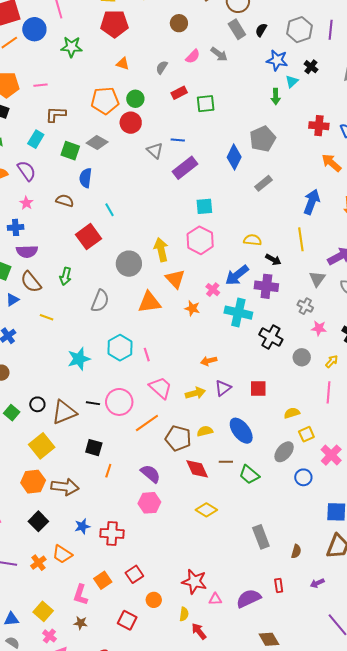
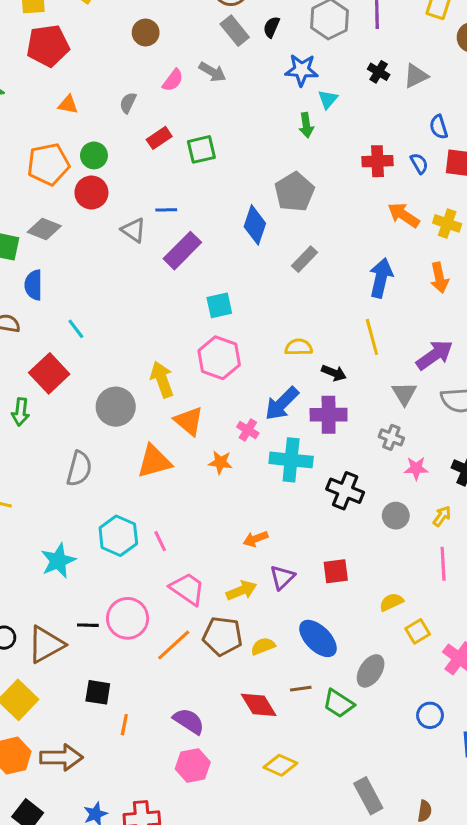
black cross: (311, 67) -> (379, 72), moved
green arrow: (66, 276) -> (21, 412), moved
brown pentagon: (178, 438) -> (222, 636), moved
gray ellipse: (284, 452) -> (371, 671), moved
blue circle: (303, 477) -> (430, 715), moved

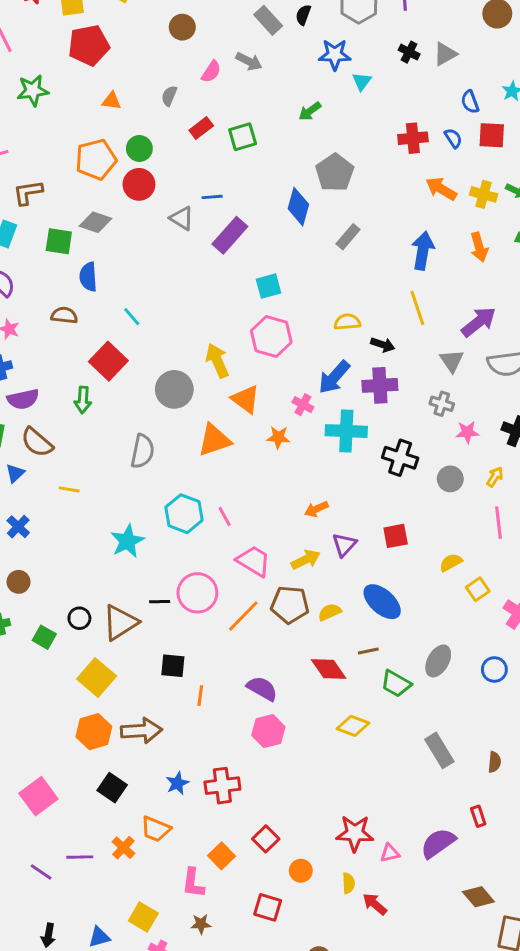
green arrow: (306, 125) -> (310, 111), moved, turned 65
gray ellipse: (371, 671) -> (438, 661), moved
green trapezoid: (339, 704) -> (396, 684), moved

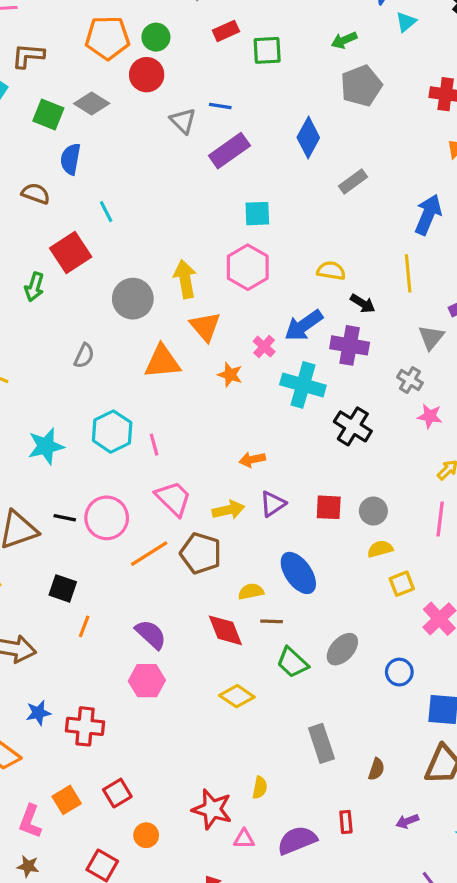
gray pentagon: (335, 173) -> (361, 86), moved
gray semicircle: (143, 451) -> (84, 356), size x0.7
gray circle: (450, 479) -> (373, 511), moved
yellow semicircle: (330, 612) -> (251, 591), moved
yellow semicircle: (349, 883) -> (260, 788), moved

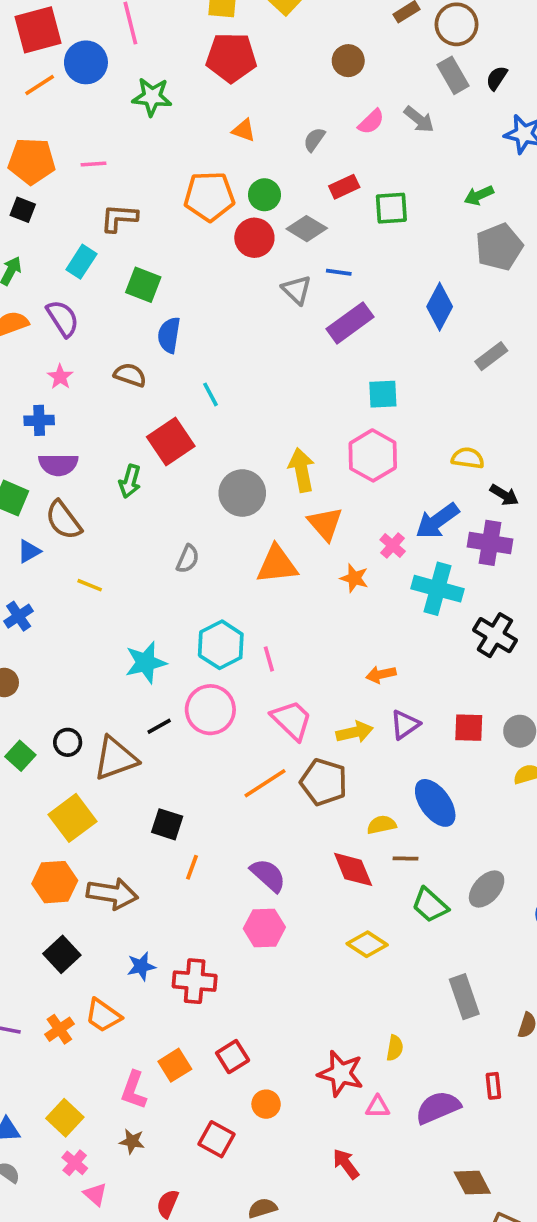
gray diamond: (92, 104) -> (307, 229), moved
black line: (65, 518) -> (159, 726), moved, turned -40
pink circle: (107, 518) -> (210, 710), moved

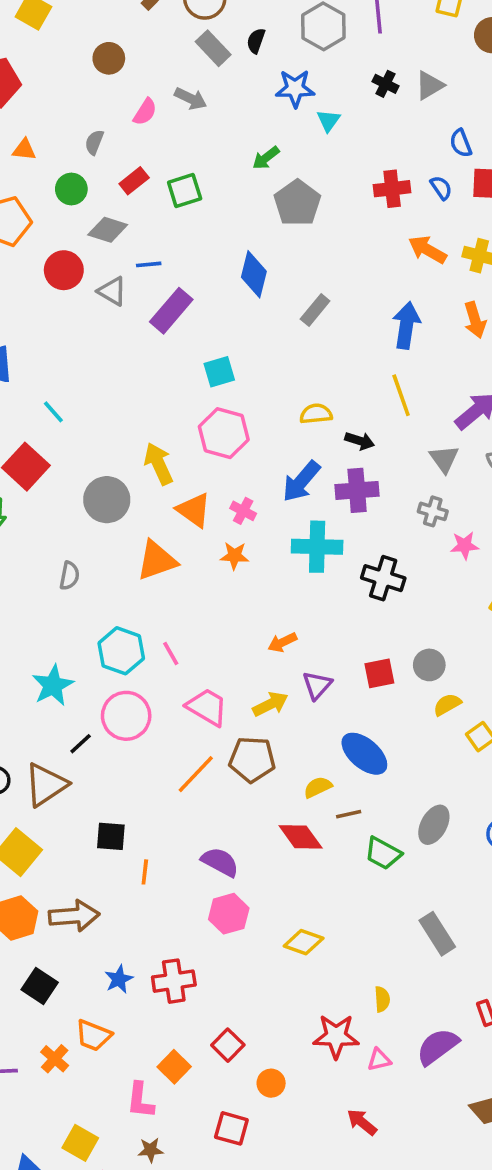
green circle: (264, 195) -> (71, 189), moved
red circle: (254, 238) -> (64, 270), moved
pink cross: (393, 546) -> (243, 511), moved
yellow diamond: (367, 944) -> (304, 942), moved

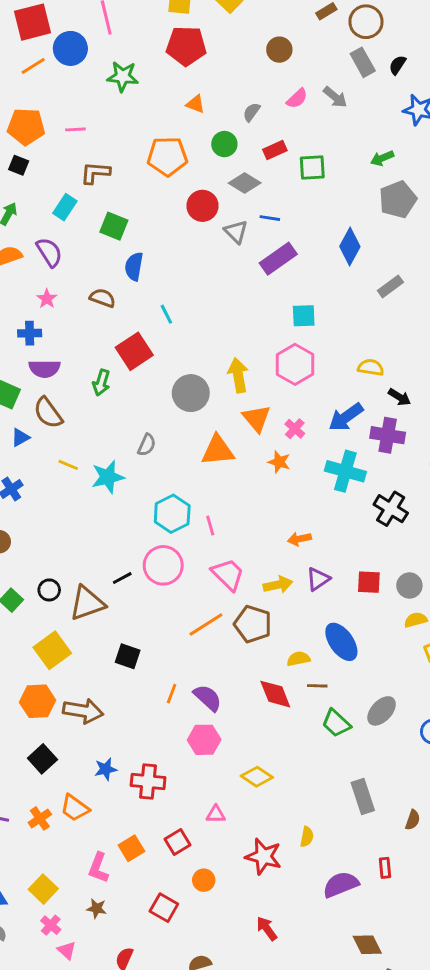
cyan star: (53, 685) -> (108, 477), moved
orange line: (145, 872) -> (172, 694), moved
pink triangle: (379, 1060) -> (216, 814), moved

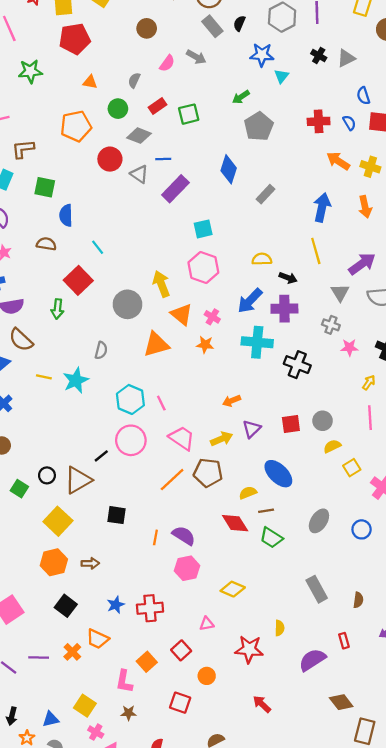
brown arrow: (83, 711) -> (90, 563), size x0.6
green trapezoid: (336, 723) -> (271, 538), moved

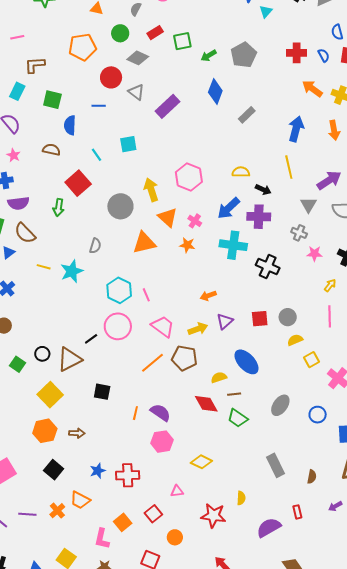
green arrow: (241, 97) -> (209, 56), moved
blue line: (163, 159) -> (99, 106), moved
cyan square: (203, 229) -> (128, 144), moved

